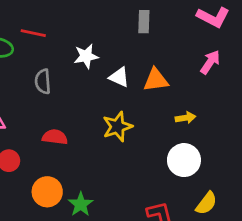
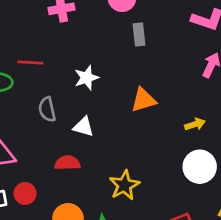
white triangle: (119, 77) -> (83, 127), moved
orange triangle: (156, 80) -> (143, 100), moved
yellow star: (117, 127) -> (124, 185), moved

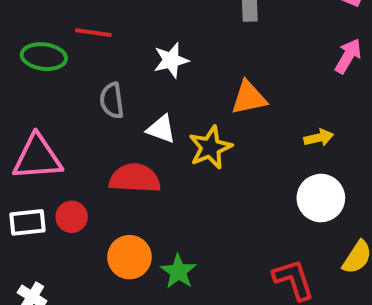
red semicircle: (67, 163) -> (135, 178), size x1.4
yellow star: (124, 185) -> (210, 147), moved

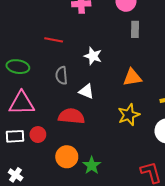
green ellipse: (44, 57) -> (18, 67), moved
white star: (171, 60) -> (93, 56), turned 30
yellow star: (210, 147) -> (129, 115), moved

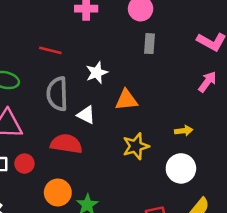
white star: (93, 56) -> (97, 73), turned 30
gray semicircle: (62, 75) -> (57, 94), size x1.5
orange triangle: (132, 77) -> (126, 100), moved

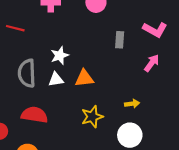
gray rectangle: (149, 44) -> (120, 40), moved
red line: (50, 50) -> (15, 28), moved
white triangle: (86, 115) -> (56, 79), moved, turned -35

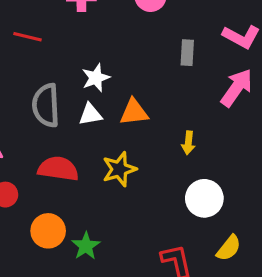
pink arrow: (152, 63) -> (237, 88), size x1.4
yellow arrow: (132, 104) -> (188, 143), moved, turned 104
yellow star: (92, 117) -> (119, 169), moved

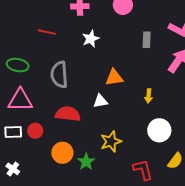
white star: (96, 78) -> (91, 39), moved
white triangle: (90, 114) -> (100, 101), moved
yellow star: (119, 169) -> (111, 142), moved

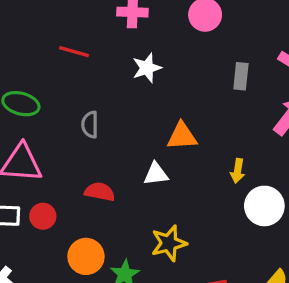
gray semicircle: (59, 75) -> (90, 125), size x0.6
red semicircle: (68, 114) -> (100, 192), size x0.7
white circle: (159, 130) -> (264, 206), moved

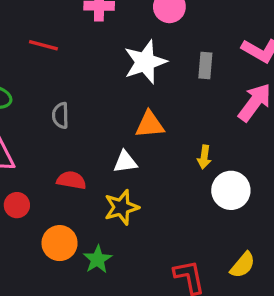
white star: (147, 68) -> (145, 62), moved, size x1.5
yellow star: (169, 243) -> (121, 207), moved

